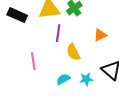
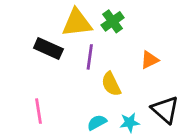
black rectangle: (17, 15) -> (48, 48), moved
pink line: (33, 61) -> (38, 111), moved

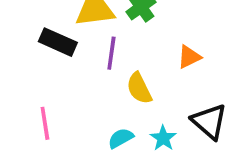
cyan star: (130, 123) -> (163, 138), turned -30

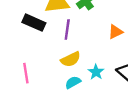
yellow semicircle: (139, 88) -> (71, 59), moved, turned -90
cyan star: (163, 138) -> (96, 72), moved

